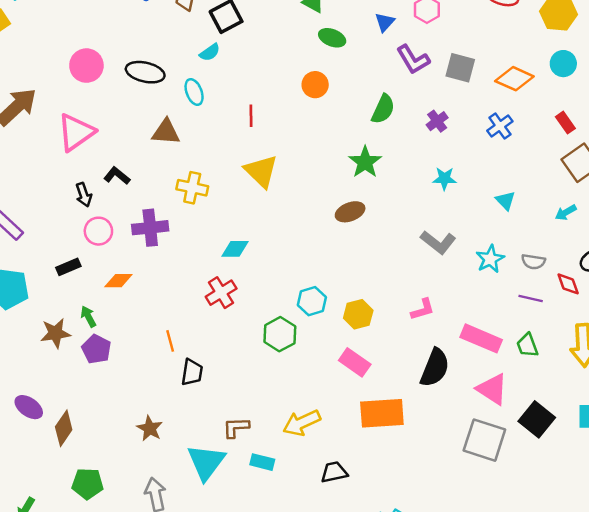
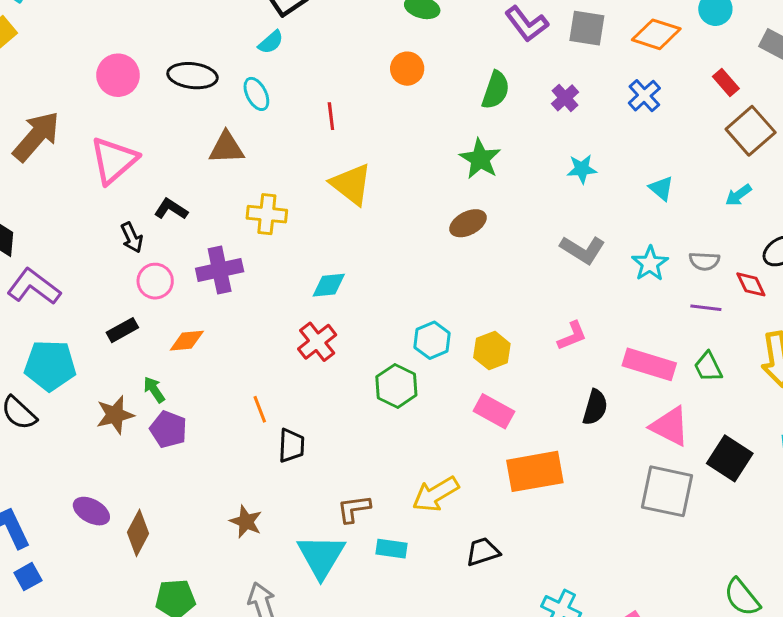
black semicircle: (435, 368) -> (595, 407), size x0.7

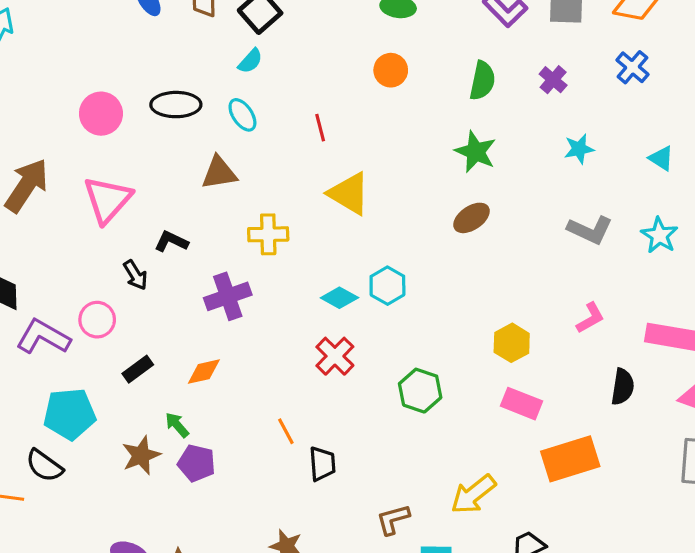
pink circle: (155, 281) -> (97, 320), moved
cyan diamond: (329, 285) -> (339, 298), turned 42
cyan hexagon: (432, 340) -> (387, 286), moved

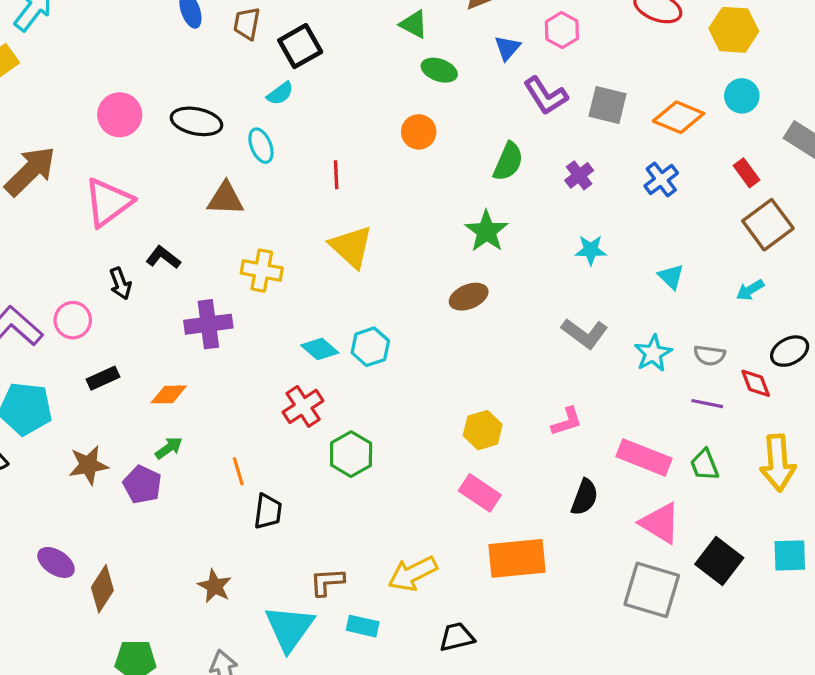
green hexagon: (420, 391) -> (351, 454), moved
green arrow: (177, 425) -> (169, 448), moved, turned 84

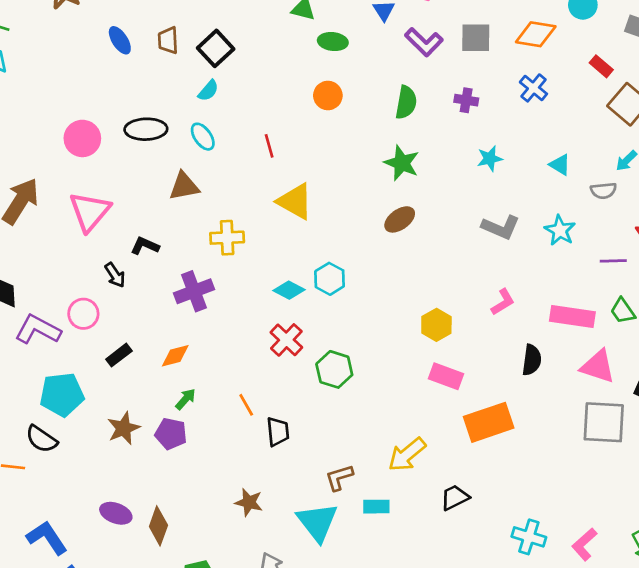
purple cross: (579, 175) -> (466, 100), turned -30
gray semicircle: (710, 355) -> (603, 191), moved

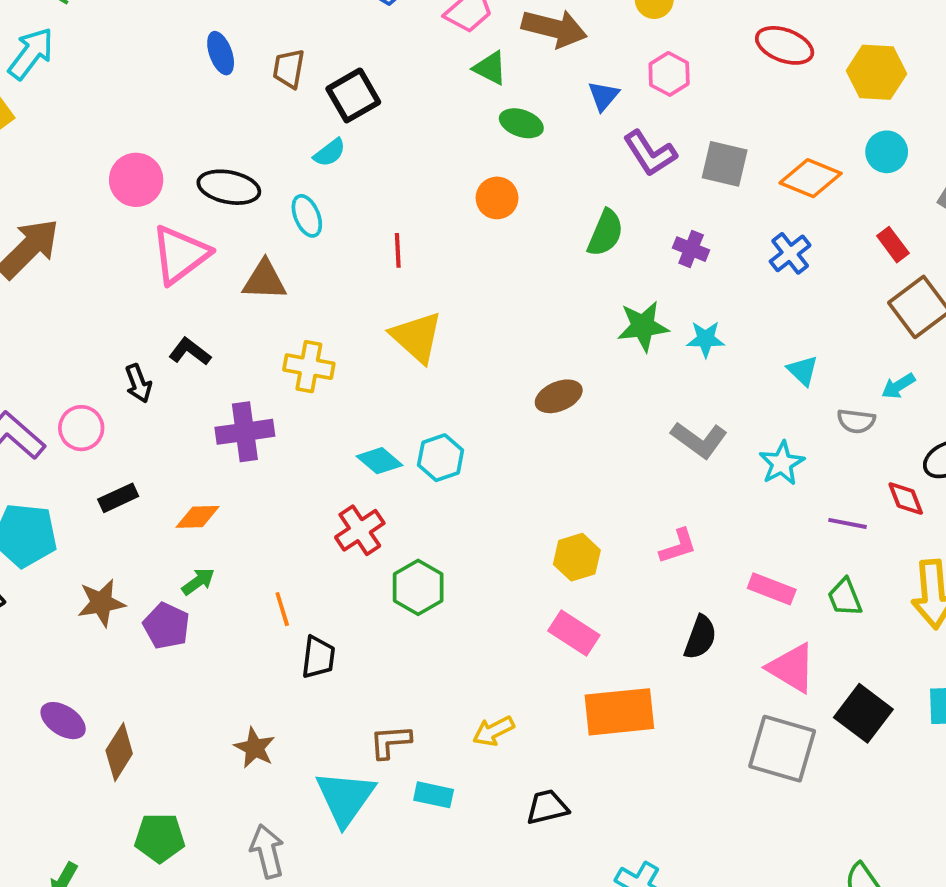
green star: (402, 163) -> (643, 326), moved, turned 30
pink triangle: (90, 211) -> (180, 255), moved
pink rectangle: (572, 316) -> (772, 589), size x0.7
yellow arrow: (407, 455) -> (493, 731), size x0.7

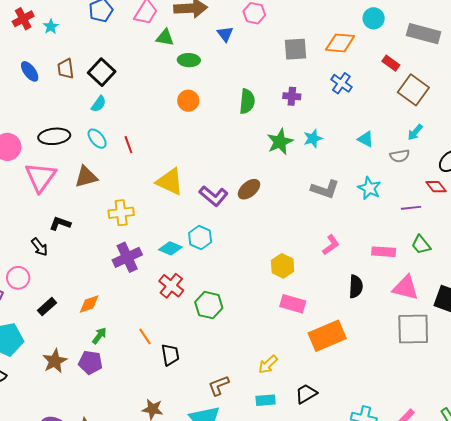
purple L-shape: (650, 153) -> (214, 196), moved
red line: (398, 250) -> (128, 145), moved
purple cross: (245, 432) -> (127, 257), moved
cyan rectangle: (434, 795) -> (266, 400), moved

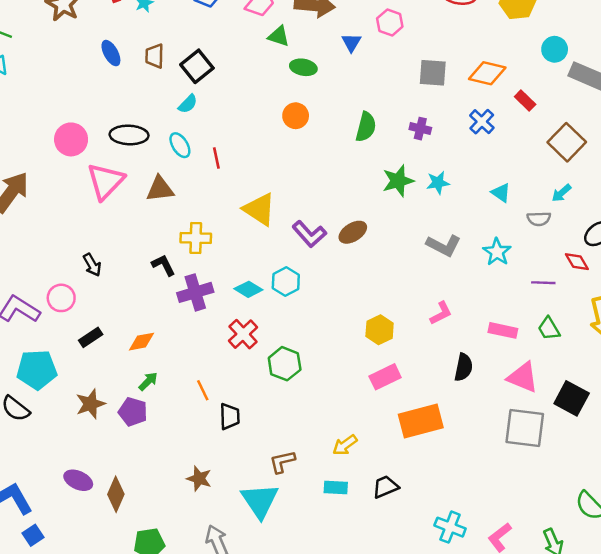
cyan circle: (374, 18) -> (555, 49), moved
red rectangle: (391, 63) -> (525, 100), moved
black L-shape: (60, 224) -> (163, 265), moved, turned 35
pink rectangle: (293, 304) -> (385, 377), turned -50

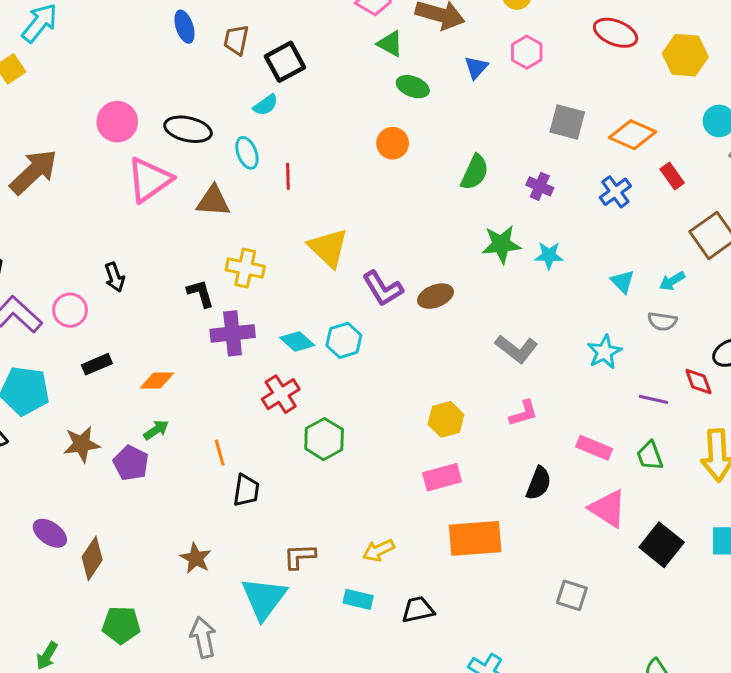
cyan arrow: (561, 193) -> (672, 281), moved
gray L-shape: (444, 245) -> (516, 349), moved
gray square: (525, 428) -> (572, 595), moved, size x0.6

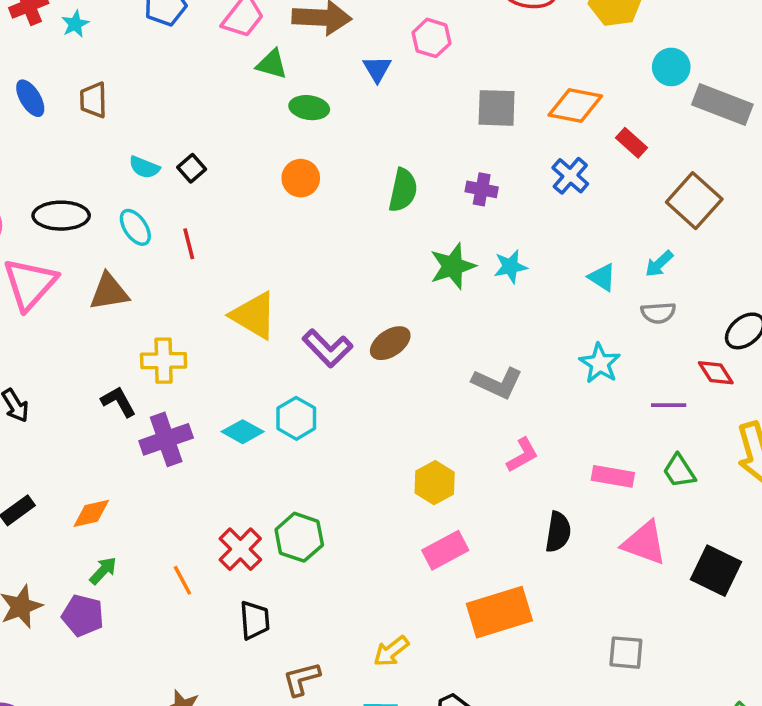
black square: (285, 62) -> (192, 168), moved, size x0.6
cyan semicircle: (266, 105) -> (144, 167), turned 70
red cross: (281, 394) -> (240, 549), moved
black trapezoid: (246, 490) -> (255, 620), moved

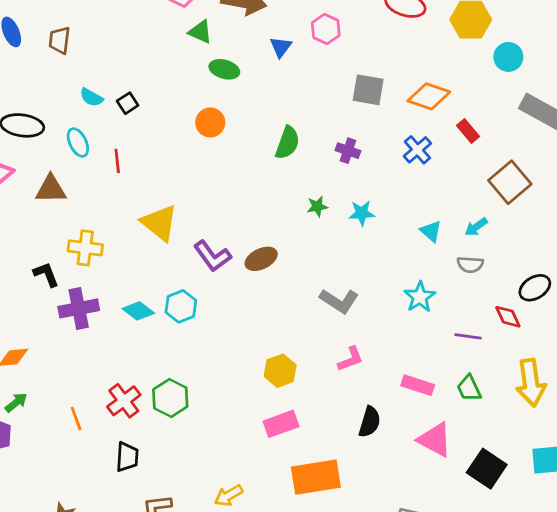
cyan circle: (671, 67) -> (508, 57), moved
green star: (453, 266) -> (317, 207), size x0.6

